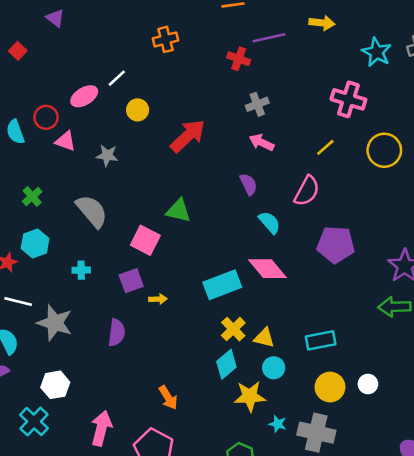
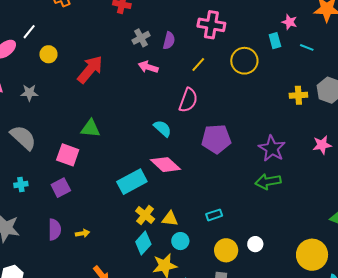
purple semicircle: (248, 184) -> (169, 41), moved, turned 48
yellow arrow: (158, 299) -> (83, 233), moved
cyan rectangle: (321, 340) -> (214, 215), size x0.7

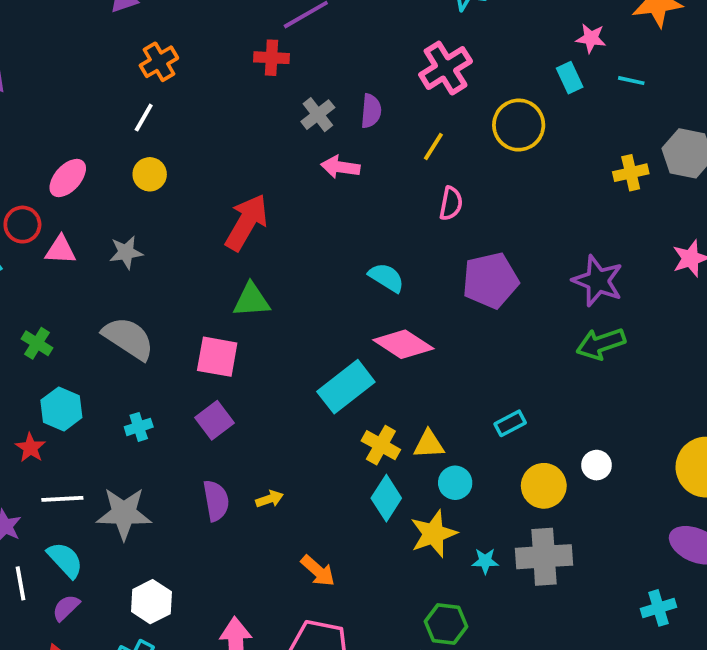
pink cross: (211, 25) -> (446, 68), turned -32
white line: (29, 32) -> (144, 118), moved
red arrow: (90, 69) -> (246, 222), moved
pink semicircle: (188, 100) -> (451, 203), moved, size x0.7

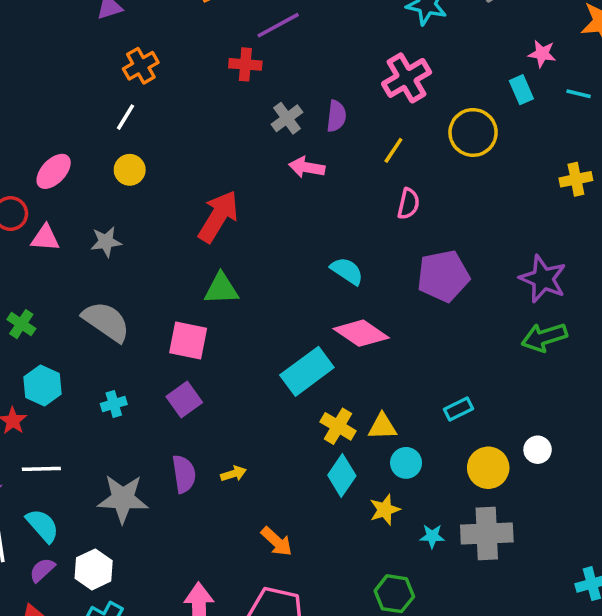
gray star: (124, 513) -> (123, 499), moved
yellow star: (433, 534) -> (385, 510), size x0.7
white hexagon: (151, 602) -> (94, 569), moved

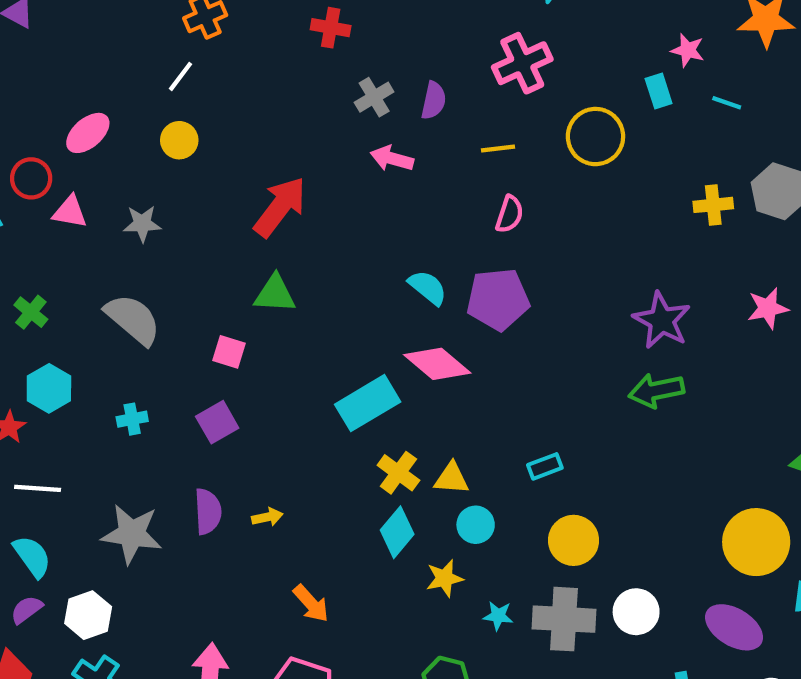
yellow line: (393, 150) -> (498, 148), turned 44
purple pentagon: (443, 276) -> (498, 299), moved
pink square: (188, 341) -> (229, 352), size x0.7
white circle: (538, 450) -> (636, 612), moved, size x1.4

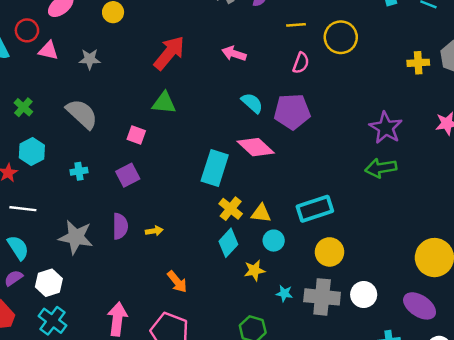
yellow circle: (595, 137) -> (341, 37), moved
pink arrow: (392, 158) -> (234, 54), moved
cyan rectangle: (368, 403) -> (215, 168), turned -44
cyan rectangle: (545, 466) -> (315, 209), size x1.8

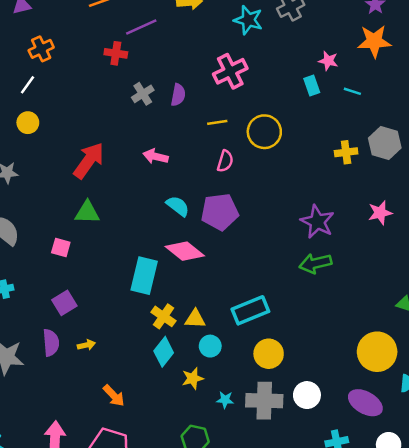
purple square: (128, 175) -> (64, 303), moved

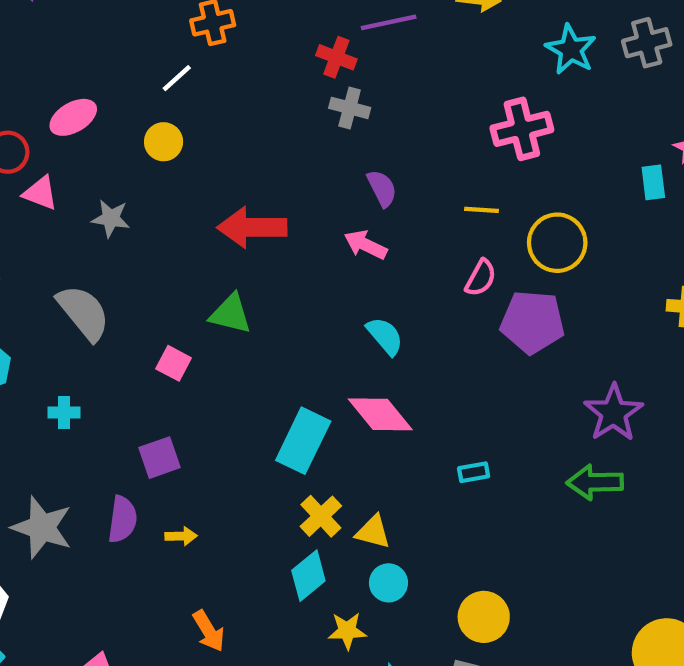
gray cross: (143, 94) -> (350, 108), moved, turned 35
purple semicircle: (178, 95) -> (382, 188), moved, turned -50
red arrow: (89, 160) -> (252, 227), turned -138
purple pentagon: (220, 212) -> (532, 322), moved
cyan rectangle: (250, 310) -> (474, 472), moved, size x0.5

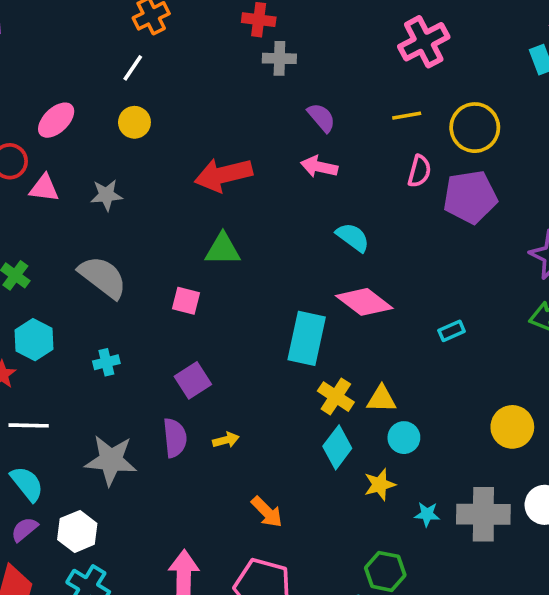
yellow circle: (484, 617) -> (512, 427), moved

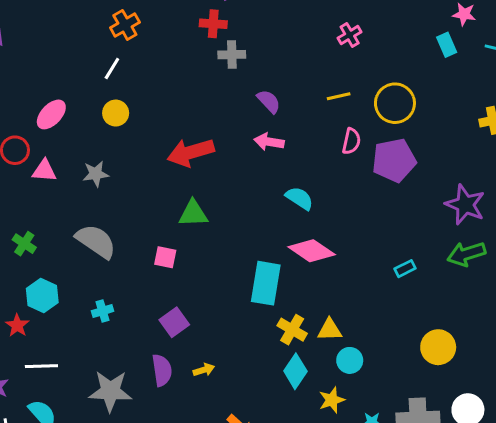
pink cross: (424, 42) -> (350, 35), size x0.6
cyan rectangle: (452, 331) -> (405, 269), moved

